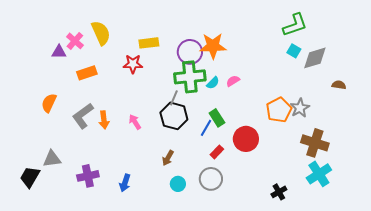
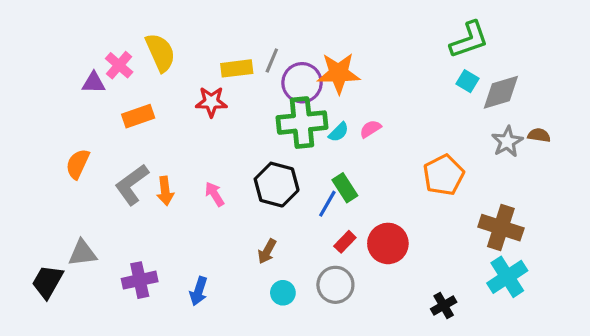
gray line: (174, 98) -> (272, 60), moved
gray star: (300, 108) -> (507, 142), moved
red circle: (246, 139) -> (388, 243), moved

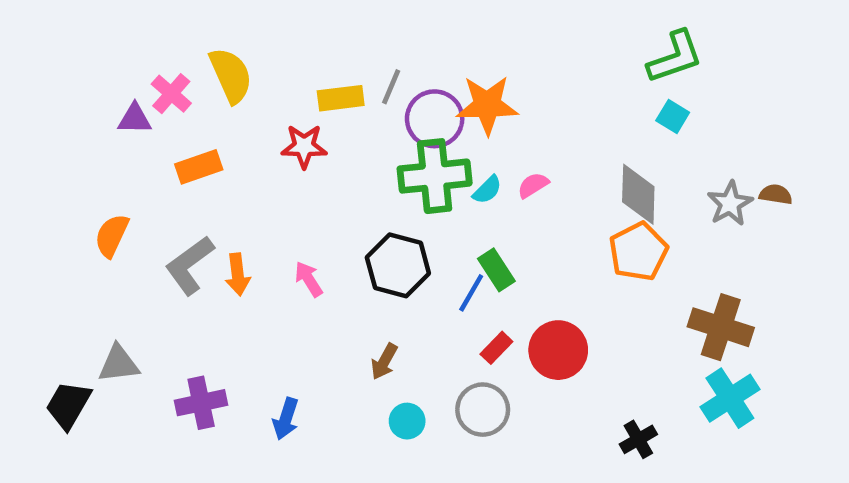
gray diamond: (501, 92) -> (638, 194), moved, turned -72

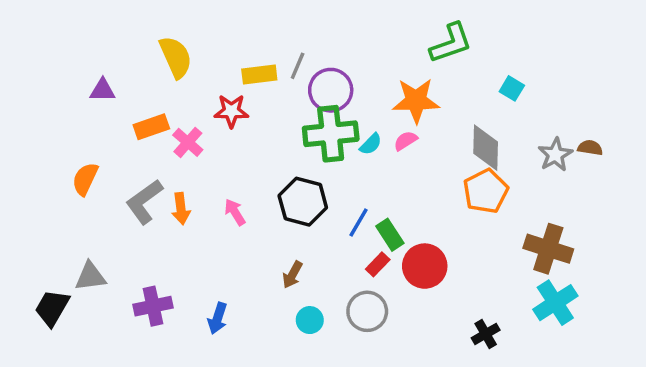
green L-shape: (675, 57) -> (451, 43), moved
pink cross: (171, 94) -> (188, 142), moved
orange star: (487, 105) -> (416, 101), moved
green rectangle: (496, 270) -> (390, 235), moved

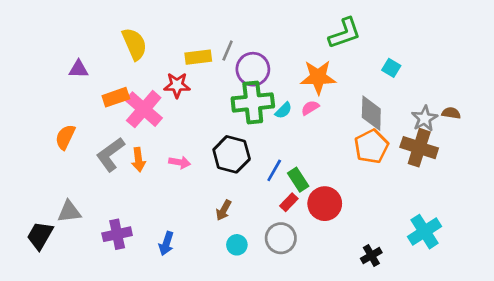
pink cross: (188, 142) -> (144, 109), size x1.6
pink arrow: (235, 212) -> (180, 162), turned 132
brown cross: (548, 249) -> (419, 148), moved

